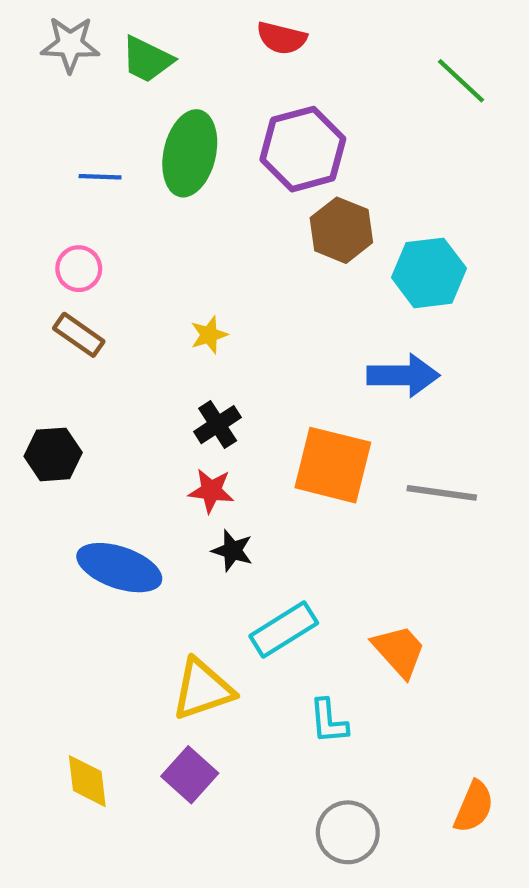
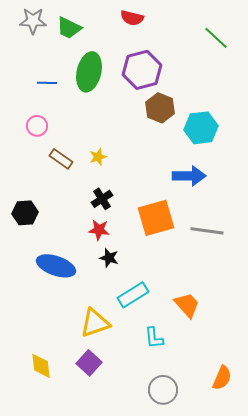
brown rectangle: (79, 335) -> (61, 159), moved
orange square: (333, 465) -> (156, 218), turned -30

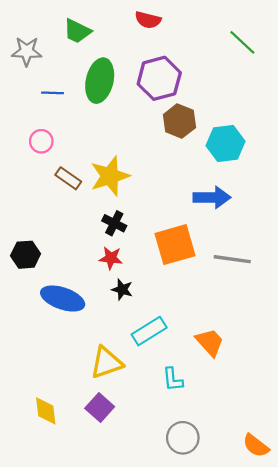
gray star: (33, 21) -> (27, 51), moved
yellow star: (98, 157) -> (110, 176), size x2.0
black cross: (102, 199) -> (114, 223), turned -30
black hexagon: (25, 213) -> (26, 255), moved
orange semicircle: (222, 378) -> (256, 446), moved, turned 105

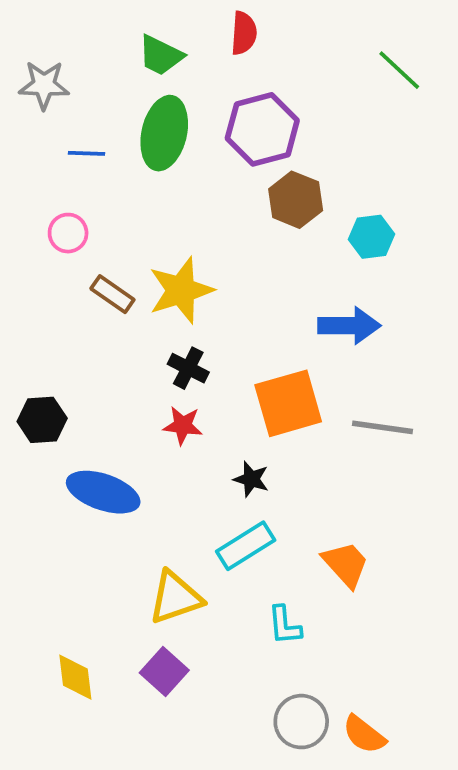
red semicircle: (148, 20) -> (244, 33), turned -100
green trapezoid: (77, 31) -> (161, 55), moved
cyan hexagon: (225, 143) -> (371, 237), size x0.7
black star: (122, 290) -> (251, 479), moved
orange semicircle: (256, 446) -> (364, 735), moved

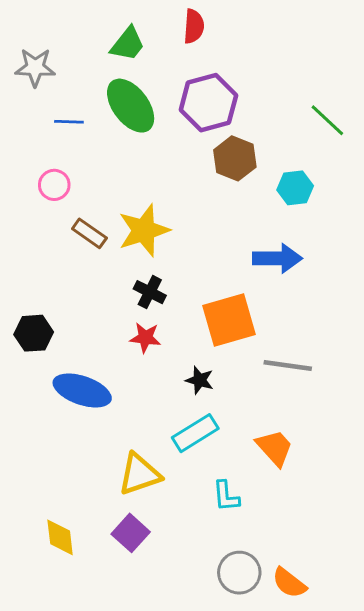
green trapezoid: (161, 55) -> (128, 44), turned -78
green line: (399, 70) -> (327, 120), moved
green ellipse: (164, 133) -> (131, 106), turned -50
gray line: (383, 427) -> (288, 366), moved

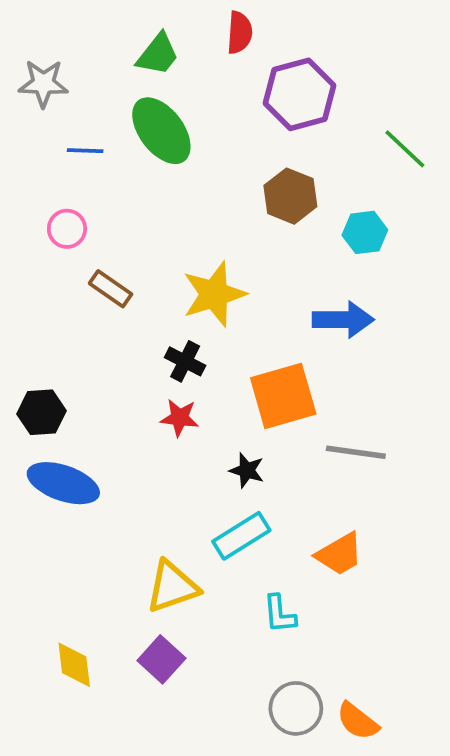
purple hexagon: (208, 103) -> (299, 94), moved
yellow star: (144, 230) -> (214, 294), moved
blue ellipse: (82, 390) -> (63, 483), moved
orange trapezoid: (275, 448) -> (339, 554), turned 102

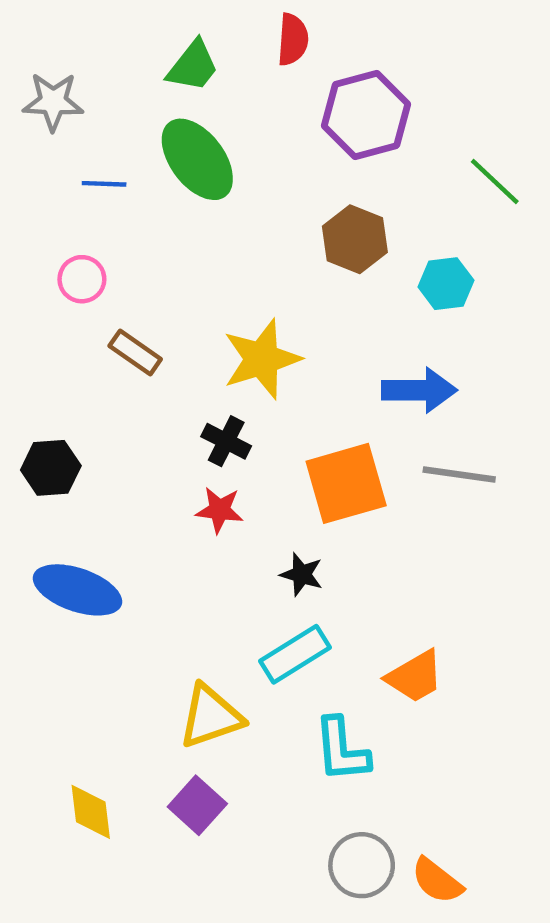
black hexagon: (42, 412) -> (51, 468), moved
gray line: (356, 452) -> (459, 475), moved
cyan L-shape: (280, 614) -> (342, 750), size x1.4

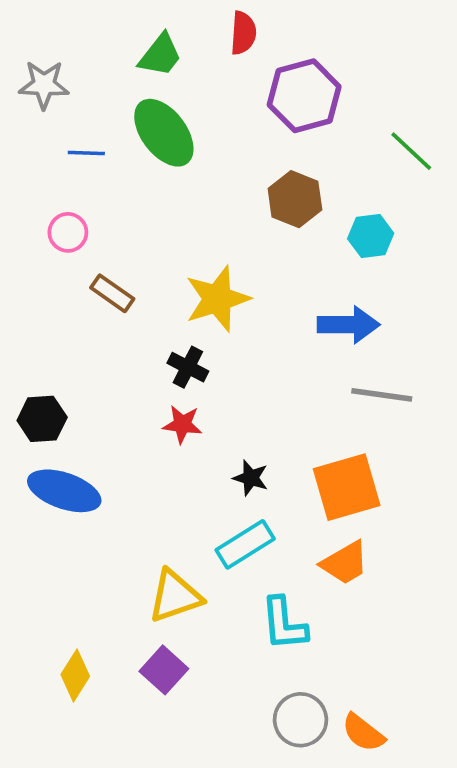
black hexagon: (51, 468) -> (42, 419), moved
orange square: (346, 483) -> (347, 487), moved
yellow diamond: (91, 812) -> (75, 675), turned 39

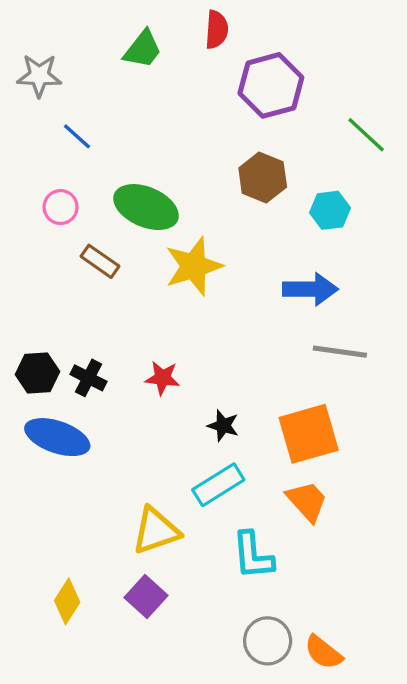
green ellipse: (164, 133) -> (146, 207), moved, turned -30
blue line: (86, 153) -> (77, 136), turned 40
black cross: (188, 367) -> (88, 378), moved
orange trapezoid: (345, 563) -> (307, 501), turned -102

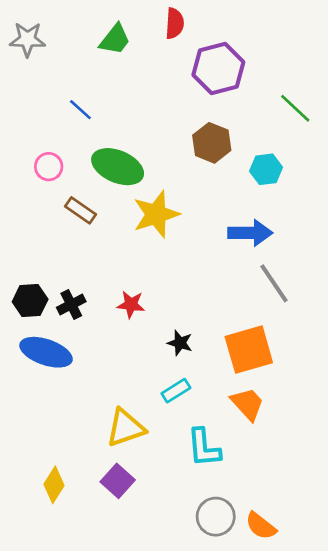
gray star: (39, 76) -> (27, 39), moved
blue line: (77, 136) -> (80, 110), moved
gray line: (340, 352) -> (274, 283), turned 48
black cross: (88, 378) -> (71, 304), turned 36
cyan rectangle: (218, 485) -> (176, 391), size x0.7

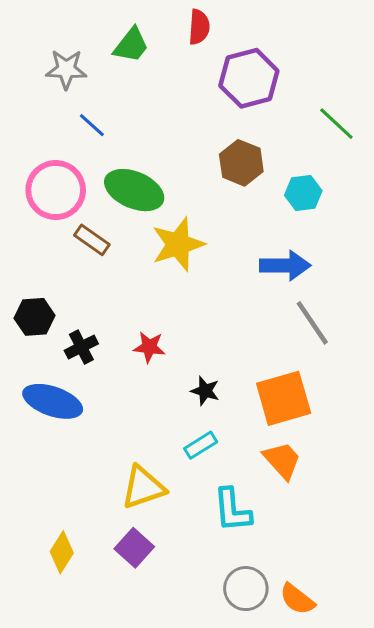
gray star: (27, 39) -> (66, 69), moved
pink circle: (49, 167) -> (56, 190), size x1.8
black hexagon: (30, 301) -> (35, 317), moved

